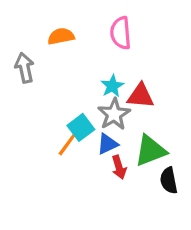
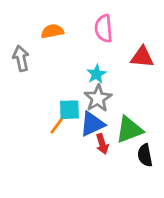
red triangle: (141, 96) -> (142, 57), moved
cyan square: (81, 127) -> (69, 110), turned 35
blue triangle: (107, 144) -> (92, 124), size x1.4

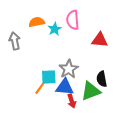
cyan star: (96, 74) -> (55, 29), moved
blue triangle: (92, 124) -> (65, 87), turned 30
black semicircle: (145, 155) -> (102, 79), moved

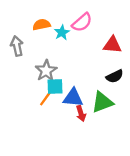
pink semicircle: (73, 20) -> (82, 22), turned -126
gray star: (69, 69) -> (46, 71), moved
black semicircle: (102, 79) -> (115, 76), moved, turned -105

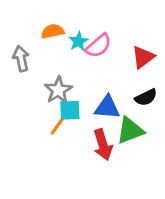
pink semicircle: (82, 22) -> (99, 46), moved
red triangle: (112, 45) -> (143, 57), turned -42
blue triangle: (73, 98) -> (107, 107), moved
red arrow: (81, 113) -> (103, 145), size x1.5

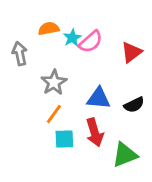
black semicircle: (146, 97) -> (134, 105), moved
cyan square: (70, 110) -> (64, 139), moved
green triangle: (130, 130) -> (125, 155), moved

